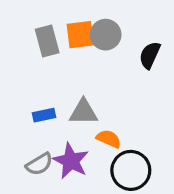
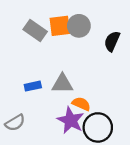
gray rectangle: (47, 41) -> (35, 31), turned -40
purple star: (71, 161) -> (71, 120), moved
gray semicircle: (39, 164) -> (15, 123), moved

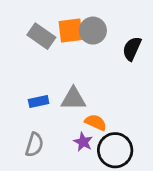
purple star: (71, 120) -> (83, 142), size x0.6
gray semicircle: (15, 123) -> (34, 145), moved, turned -42

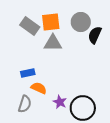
gray circle: (93, 31) -> (81, 22), moved
gray triangle: (73, 99) -> (53, 43), moved
orange semicircle: (96, 122) -> (39, 88), moved

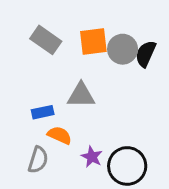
orange square: (51, 22) -> (93, 41), moved
gray circle: (81, 22) -> (123, 49), moved
gray triangle: (53, 43) -> (81, 95), moved

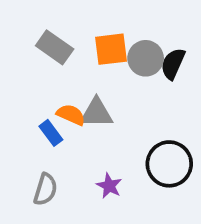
blue rectangle: (43, 112) -> (51, 133), turned 65
orange semicircle: (60, 135) -> (71, 115), moved
black circle: (127, 166) -> (169, 164), moved

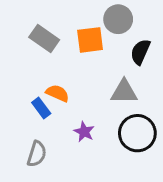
gray circle: (146, 58) -> (118, 19), moved
gray triangle: (96, 113) -> (124, 92), moved
purple star: (109, 186) -> (84, 132), moved

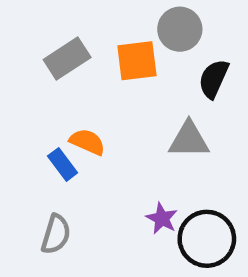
gray rectangle: (44, 38) -> (67, 59), turned -68
purple star: (84, 132) -> (162, 218), moved
black circle: (137, 133) -> (207, 239), moved

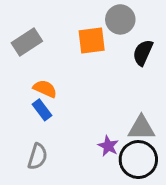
gray rectangle: (67, 59) -> (27, 42), moved
gray triangle: (189, 140) -> (141, 128), moved
orange semicircle: (87, 142) -> (45, 89), moved

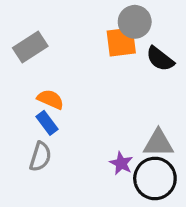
orange square: (92, 41) -> (121, 42), moved
black semicircle: (143, 53) -> (160, 59), turned -76
gray semicircle: (37, 156) -> (40, 157), moved

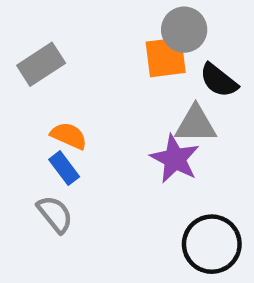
gray triangle: (158, 143) -> (196, 124), moved
gray semicircle: (40, 157) -> (55, 214), turned -56
purple star: (121, 163) -> (175, 159), moved, size x1.5

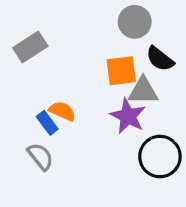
orange square: (166, 57) -> (121, 71), moved
orange semicircle: (69, 136) -> (62, 111), moved
black circle: (212, 244) -> (160, 157), moved

